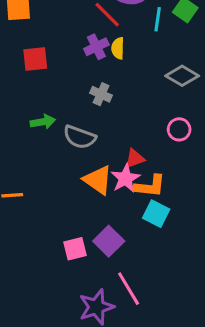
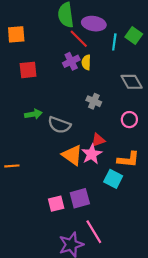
gray diamond: (182, 76) -> (132, 82), turned 30
gray cross: (101, 94) -> (94, 101), moved
orange L-shape: (150, 186) -> (128, 159), moved
purple square: (109, 241) -> (80, 198), turned 30

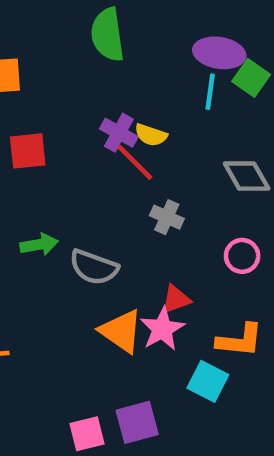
purple ellipse: (94, 24) -> (219, 53), moved
red line: (79, 39) -> (135, 162), moved
purple cross: (71, 61) -> (119, 133), turned -35
yellow semicircle: (86, 62) -> (151, 135), turned -72

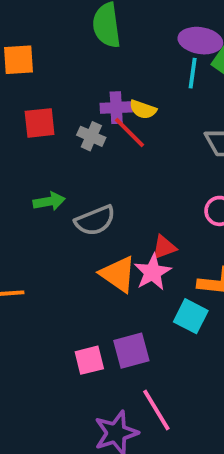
purple cross: (119, 133) -> (116, 108), turned -32
gray cross: (167, 217) -> (91, 136), moved
gray semicircle: (94, 267) -> (95, 220), turned -42

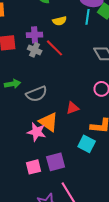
purple cross: (116, 108) -> (35, 35), moved
yellow semicircle: (143, 109) -> (60, 21), moved, turned -32
pink star: (153, 272) -> (37, 132), moved, turned -30

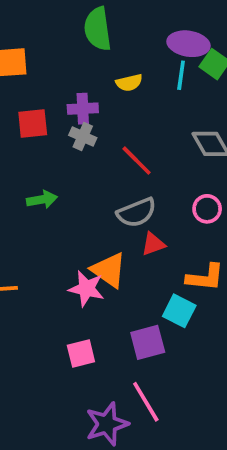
red line: (55, 48) -> (137, 161), moved
gray semicircle: (37, 94) -> (137, 213), moved
purple square: (56, 162) -> (148, 342), moved

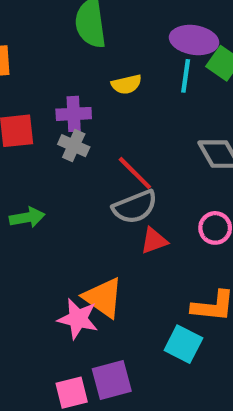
gray semicircle: (137, 213) -> (135, 207), moved
red triangle: (153, 244) -> (154, 241), moved
purple square: (148, 342) -> (112, 380), moved

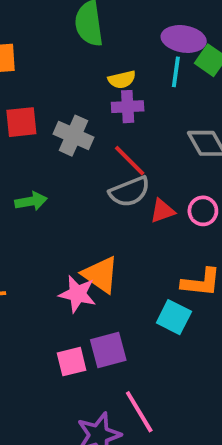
purple cross: (74, 114) -> (128, 107), moved
gray cross: (74, 146) -> (74, 136), size x1.4
red triangle: (154, 241) -> (162, 211), moved

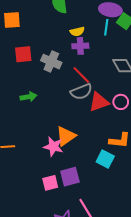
red triangle: (162, 211) -> (99, 102), size x1.5
orange triangle: (101, 275) -> (66, 136), turned 50

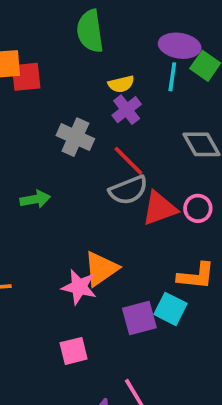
purple cross: (80, 46) -> (127, 110), turned -35
red square: (23, 54) -> (26, 77), moved
purple square: (70, 177) -> (139, 318), moved

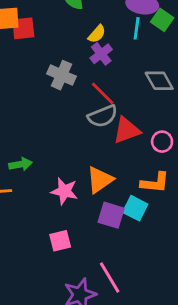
yellow semicircle: (121, 84) -> (97, 34), turned -36
green arrow: (35, 199) -> (20, 164), moved
pink circle: (198, 208) -> (162, 142), moved
orange triangle: (101, 269) -> (100, 180), moved
purple square: (139, 318) -> (111, 215), turned 32

